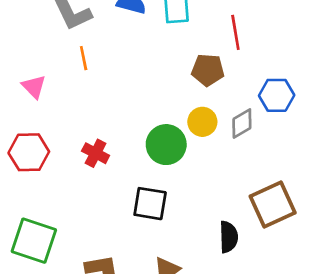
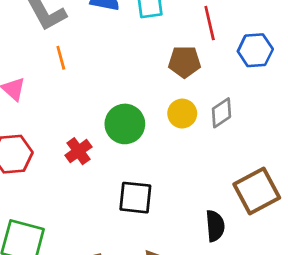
blue hexagon: (277, 95) -> (255, 50), moved
green circle: (166, 145) -> (125, 124), moved
red cross: (96, 153) -> (78, 151), turned 30

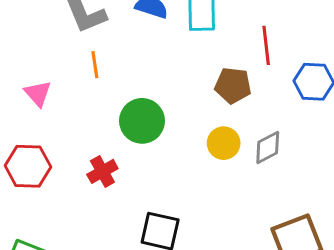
green circle: (125, 124) -> (142, 121), moved

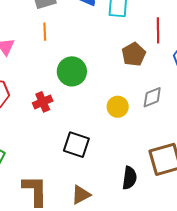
brown pentagon: (233, 86) -> (134, 54), turned 30
yellow circle: (224, 143) -> (118, 107), moved

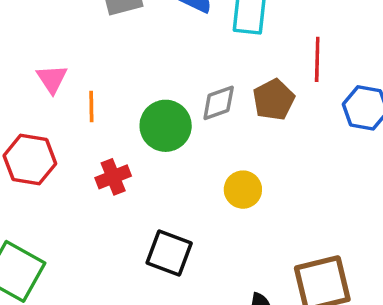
orange line: (45, 32) -> (91, 106), moved
gray diamond: (152, 97) -> (219, 103), moved

